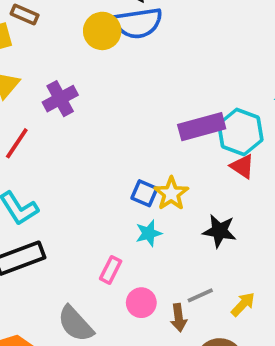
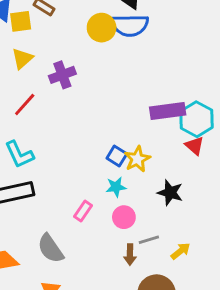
pink circle: (141, 303) -> (124, 217), moved

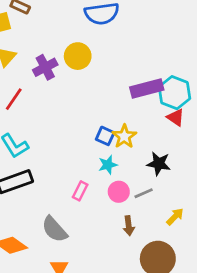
yellow circle: (102, 28) -> (78, 56), moved
gray line: (149, 240) -> (144, 193), moved

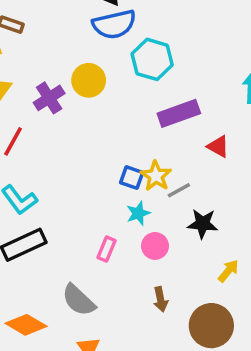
cyan hexagon: (174, 93) -> (152, 59), moved
black star: (159, 164) -> (203, 224), moved
gray line: (144, 193) -> (179, 190), moved
brown arrow: (129, 226) -> (161, 299), moved

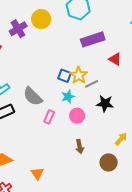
yellow arrow: (228, 271) -> (121, 139), moved
gray semicircle: (79, 300) -> (33, 97), moved
brown circle: (211, 326) -> (109, 162), size x0.7

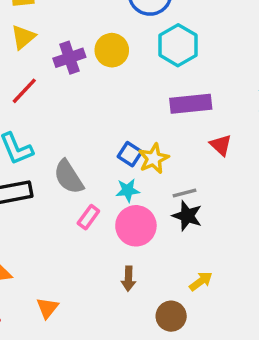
gray line: (92, 84) -> (184, 193), moved
pink circle: (77, 116) -> (136, 226), size x1.5

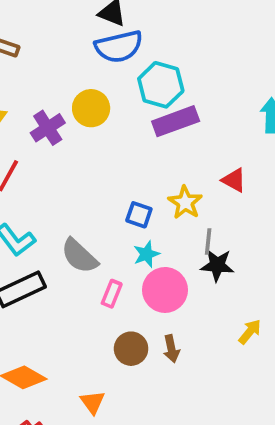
purple rectangle: (191, 104) -> (176, 121), moved
yellow star: (154, 159) -> (185, 202), moved
gray line: (184, 193) -> (208, 242), turned -55
brown circle: (171, 316) -> (131, 349), moved

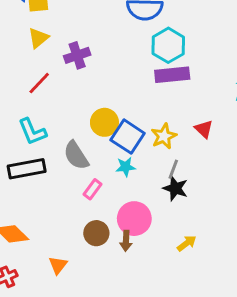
yellow circle: (91, 108) -> (104, 122), moved
blue square: (139, 215) -> (128, 137), size x1.6
pink circle: (165, 290) -> (134, 219), moved

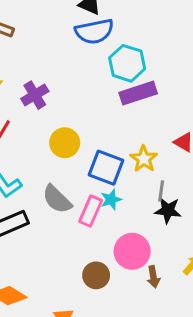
yellow circle: (104, 122) -> (65, 143), moved
pink rectangle: (93, 189) -> (91, 211), moved, size x1.4
brown arrow: (126, 241) -> (153, 277), moved

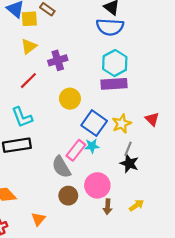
cyan hexagon: (127, 63) -> (115, 63), moved
purple rectangle: (138, 93) -> (114, 84), moved
gray semicircle: (57, 199) -> (61, 167), moved

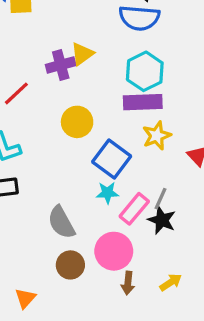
yellow triangle: (29, 46) -> (82, 54), moved
yellow star: (122, 124) -> (157, 136), moved
pink rectangle: (76, 150) -> (134, 209), moved

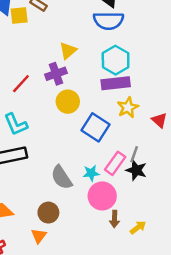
purple cross: (61, 65) -> (56, 74), moved
cyan star: (107, 193) -> (91, 173), moved
brown circle: (70, 265) -> (48, 213), moved
yellow arrow: (171, 282) -> (138, 227), moved

